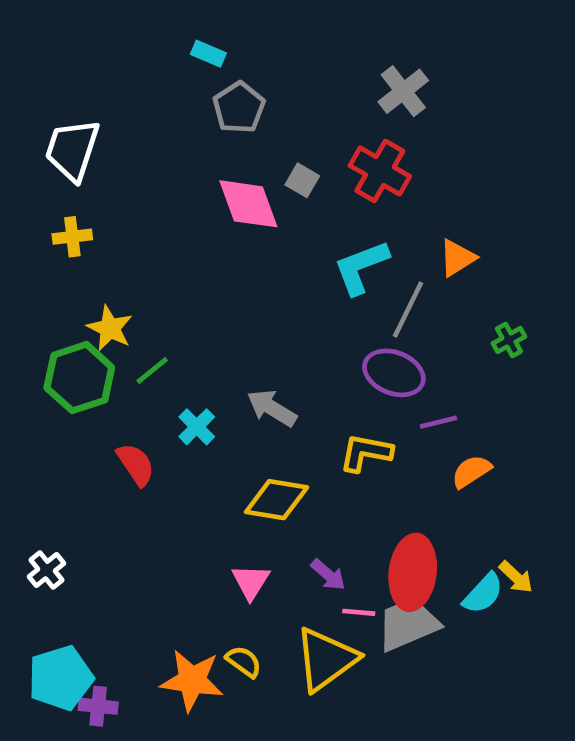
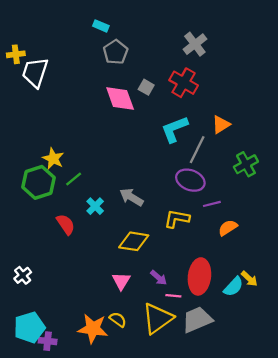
yellow cross: (72, 237) -> (16, 54), moved
green cross: (509, 340) -> (246, 164), size x1.5
gray trapezoid: (408, 624) -> (197, 320), moved

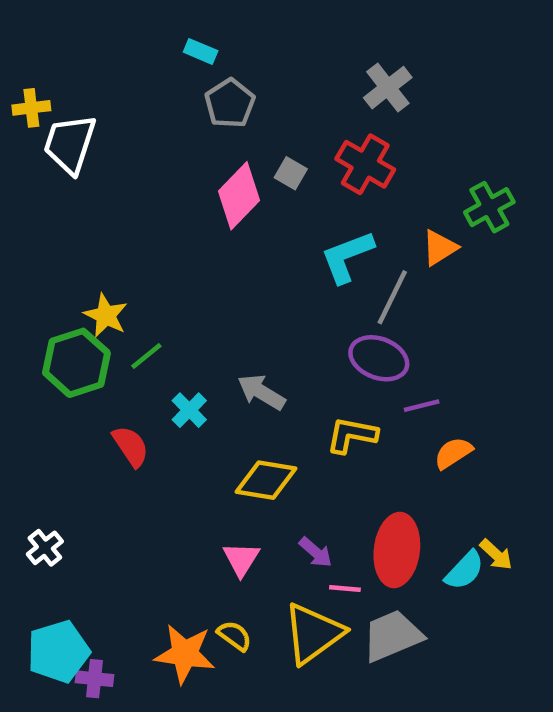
pink diamond: (120, 99) -> (239, 196), turned 64
green cross: (246, 164) -> (489, 207), moved

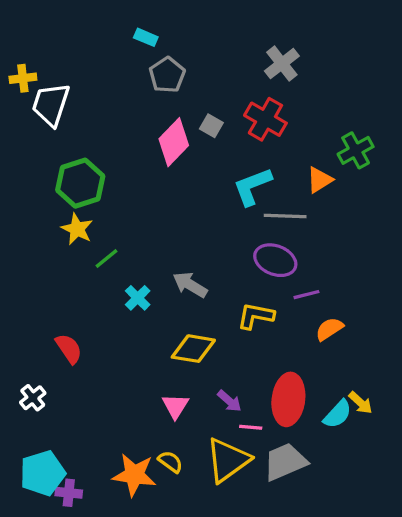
gray line: (392, 297) -> (285, 216), turned 66
green hexagon: (76, 363) -> (80, 183), moved
red semicircle: (131, 446) -> (69, 349), moved

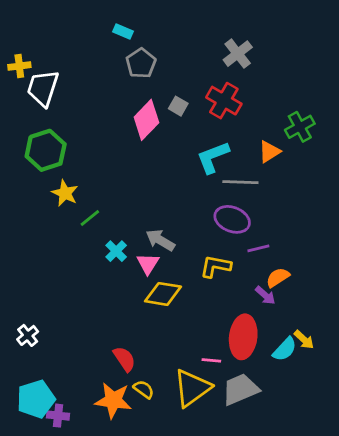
green hexagon: (80, 183) -> (46, 150), moved
red semicircle: (69, 349) -> (124, 359), moved
purple arrow: (229, 401) -> (265, 295), moved
pink triangle: (175, 406) -> (148, 264), moved

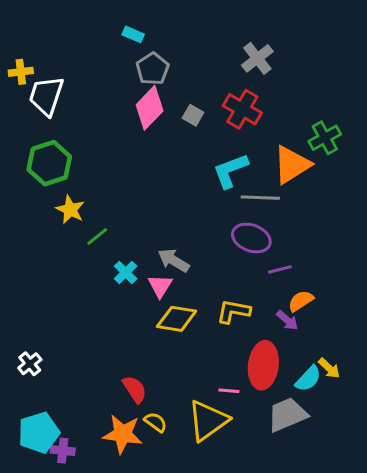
pink diamond: (146, 120) -> (150, 108), moved
orange triangle: (269, 152) -> (292, 165), size x1.6
yellow L-shape: (216, 266) -> (233, 311), moved
gray trapezoid: (240, 389) -> (287, 415), moved

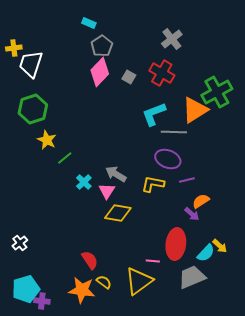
green cross: (325, 138) -> (217, 92), size x1.4
yellow L-shape: (233, 311) -> (153, 184), moved

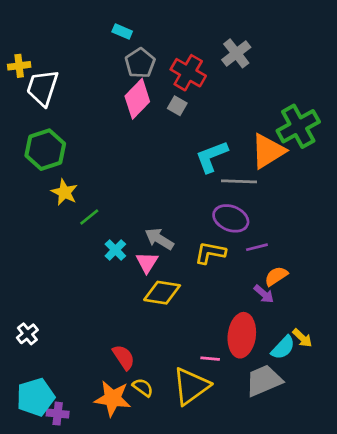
red cross: (162, 73) -> (188, 73), moved

